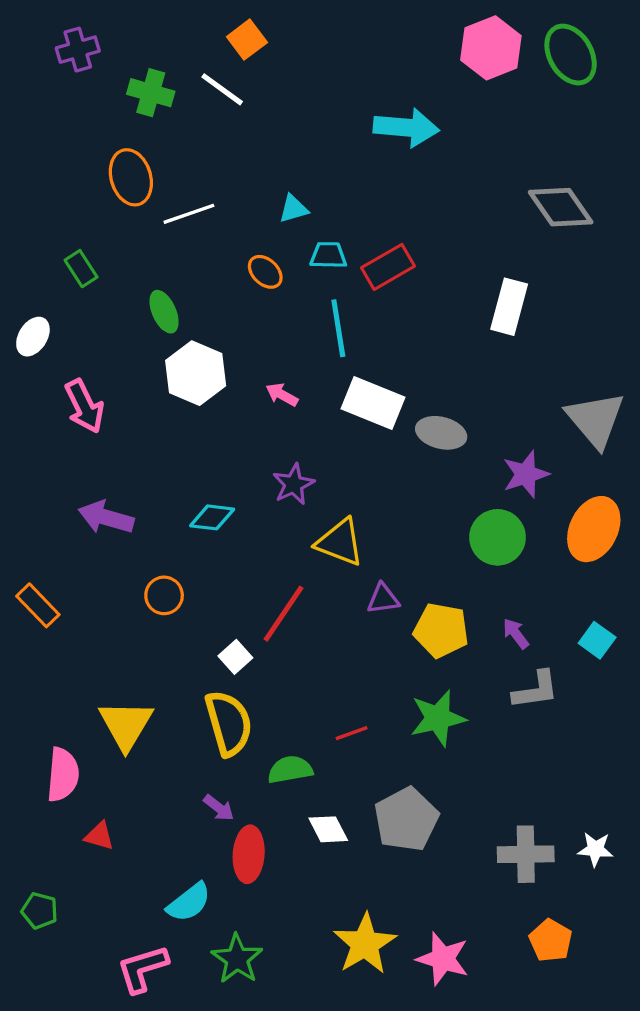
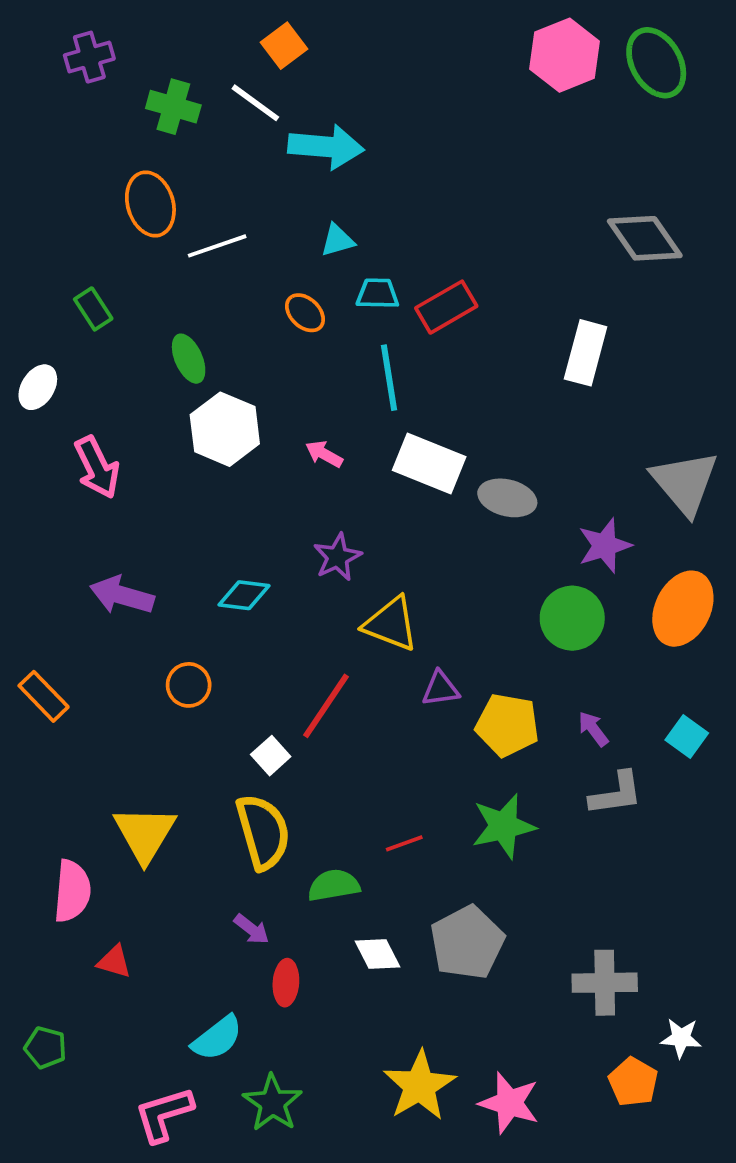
cyan arrow: (406, 128) -> (326, 147), moved
white star: (595, 849) -> (681, 1038), moved
red ellipse: (249, 854) -> (286, 983), size x0.7

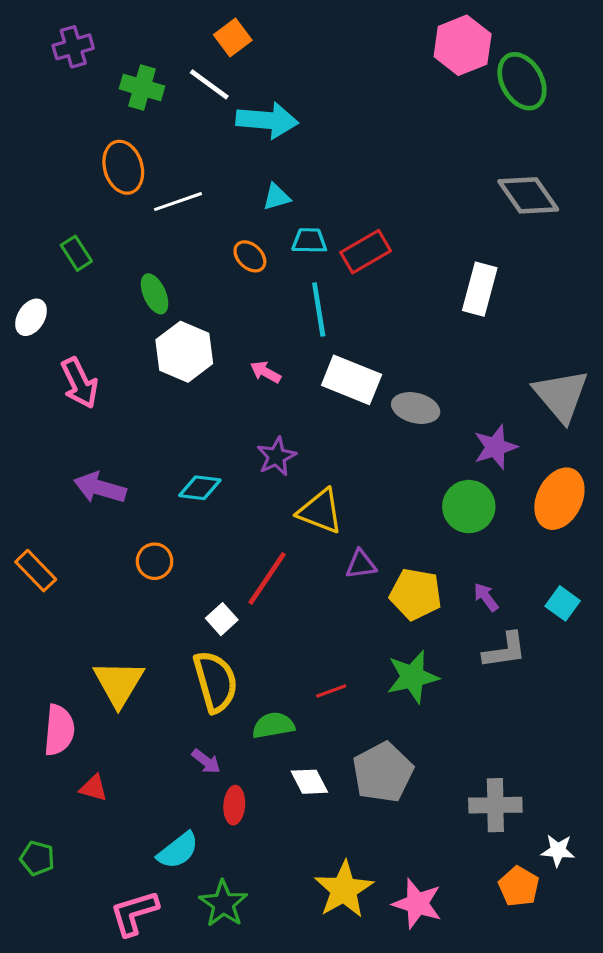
green ellipse: (656, 63) -> (522, 81), moved

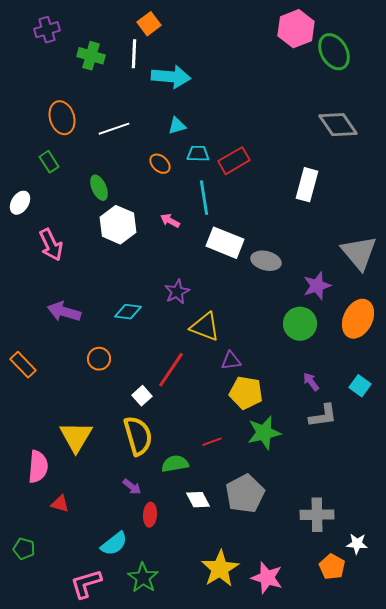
white line: (209, 84) -> (134, 54), turned 56
orange ellipse: (123, 167) -> (62, 118), moved
pink arrow: (266, 372) -> (170, 221), moved
yellow pentagon: (416, 594) -> (246, 393), moved

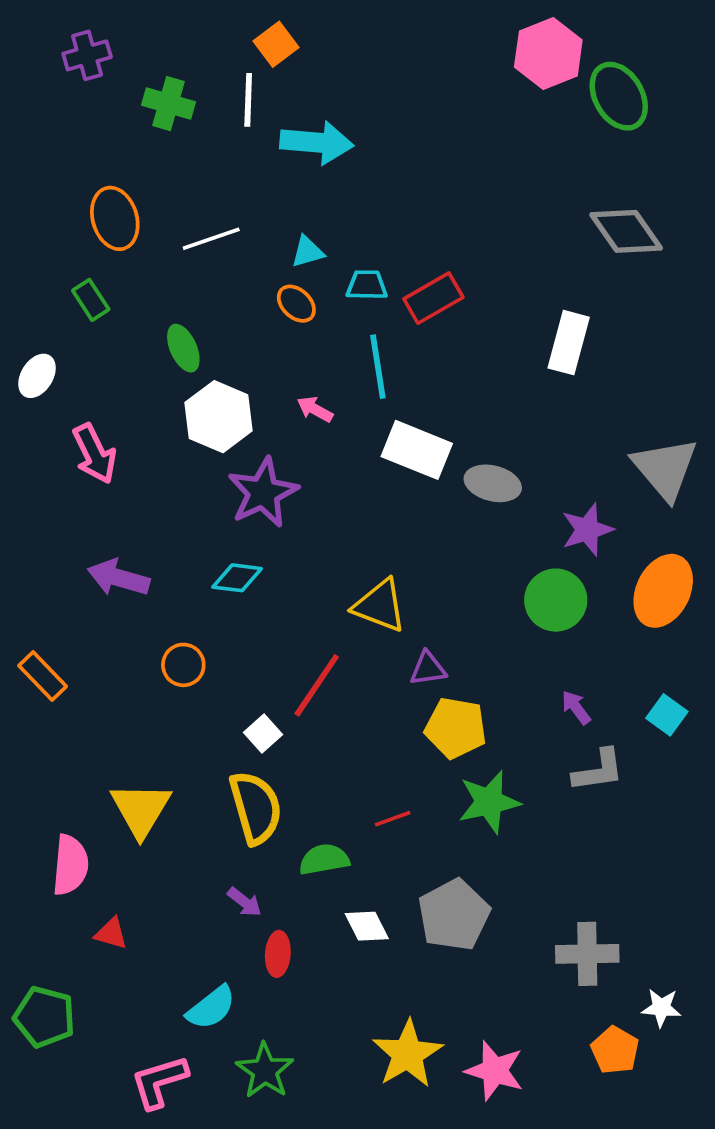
cyan triangle: (177, 126) -> (307, 252), moved
purple star: (177, 292) -> (263, 493), moved, size x1.5
green pentagon: (24, 549) -> (44, 1017), size x1.5

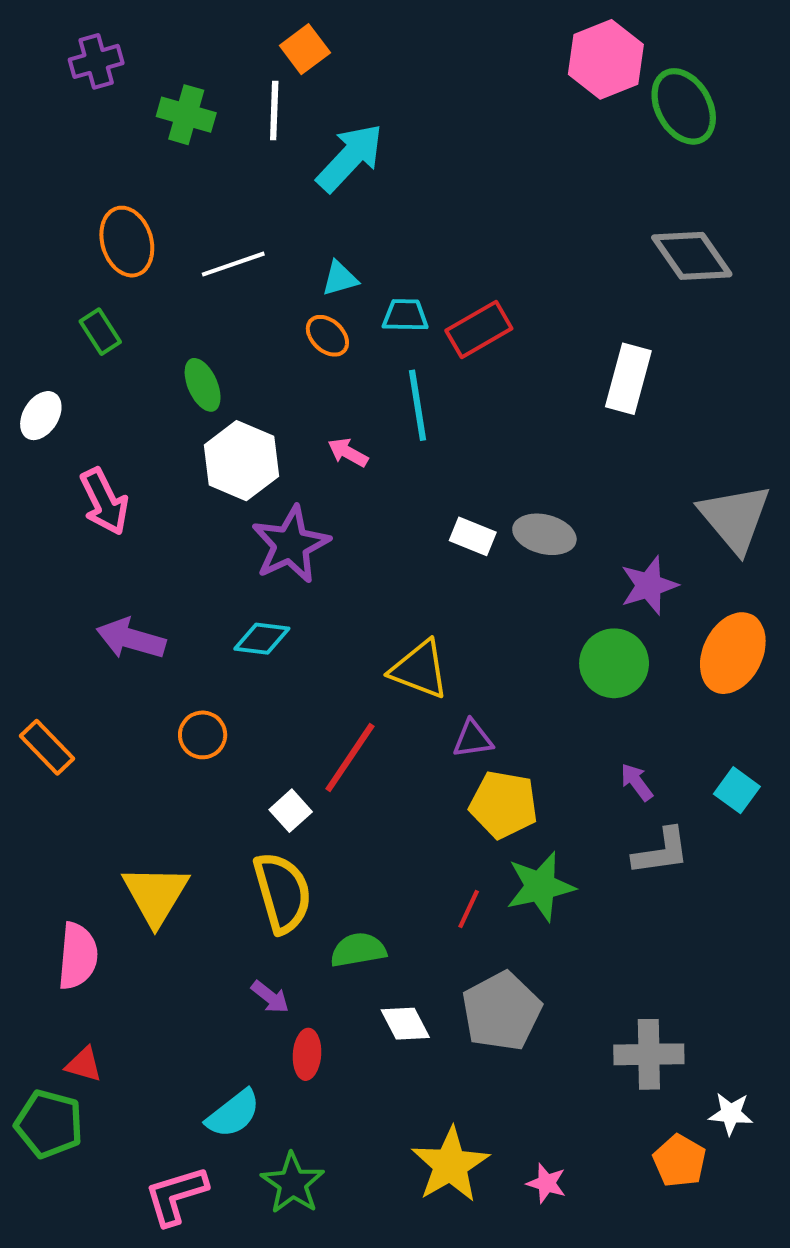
cyan arrow: (317, 142) -> (350, 158), turned -52
white rectangle: (417, 450) -> (473, 536), moved, size x0.6
red line: (393, 819) -> (469, 909), moved, turned -45
red triangle: (111, 934) -> (84, 1065), moved
pink star: (495, 1071) -> (546, 1183), size x0.6

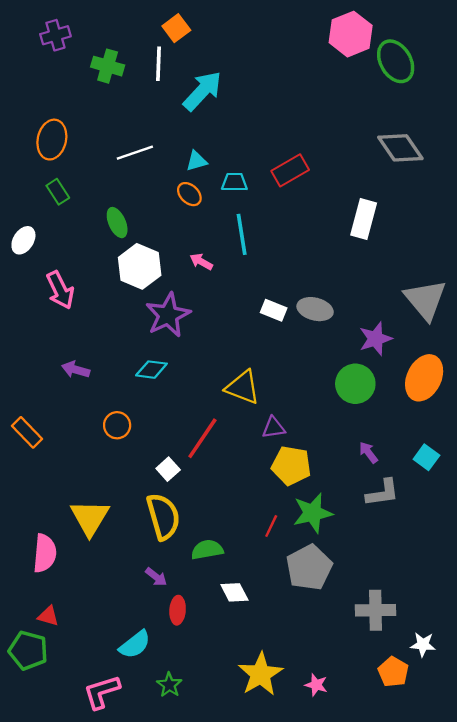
orange ellipse: (127, 242) -> (52, 140), moved, turned 30
red rectangle: (479, 330) -> (290, 170), moved
purple arrow: (131, 639) -> (76, 370), size x0.7
gray pentagon: (501, 1011) -> (309, 567), moved
green star: (293, 1183) -> (169, 685), size x0.7

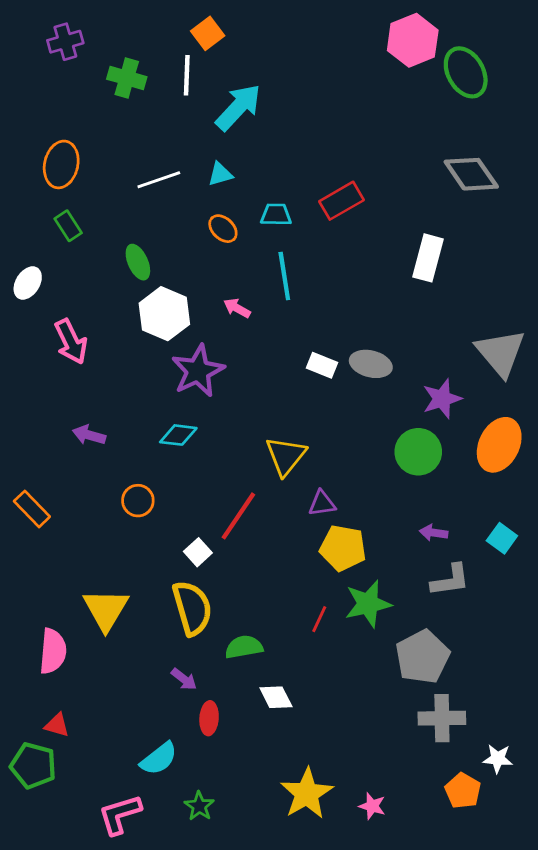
cyan triangle: (196, 161) -> (220, 174), moved
yellow triangle: (243, 387) -> (286, 456), turned 48
purple arrow: (368, 453) -> (434, 533), turned -45
gray pentagon: (309, 567) -> (422, 657), moved

